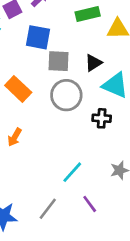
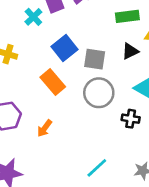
blue square: (38, 37) -> (64, 48), moved, turned 35
black triangle: (93, 63) -> (130, 51), moved

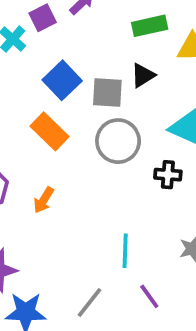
black triangle: (130, 51) -> (143, 75), moved
cyan line: (97, 168) -> (125, 251), turned -40

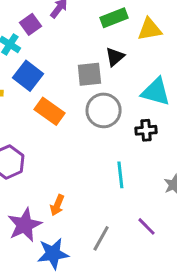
blue square: (62, 80) -> (28, 76), moved
orange arrow: (44, 200) -> (57, 205), moved
cyan line: (125, 251) -> (120, 175), moved

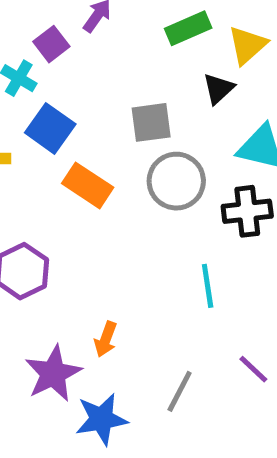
yellow triangle: (150, 29) -> (247, 45), turned -30
black triangle: (115, 57) -> (218, 89), moved
black cross: (146, 130) -> (247, 211), size x1.4

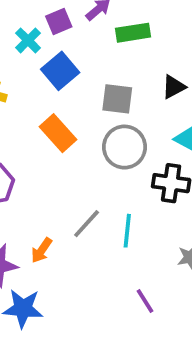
green rectangle: (188, 28) -> (133, 33), moved
blue square: (50, 128) -> (60, 71), moved
gray line: (180, 391) -> (87, 224), moved

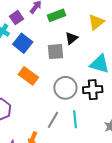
black triangle: (174, 87) -> (71, 38), moved
gray circle: (124, 147) -> (65, 88), moved

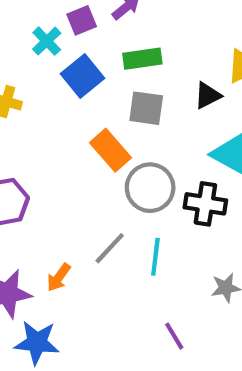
green rectangle: (57, 15) -> (142, 59), moved
black triangle: (71, 38) -> (208, 95), moved
orange rectangle: (28, 76) -> (110, 150), moved

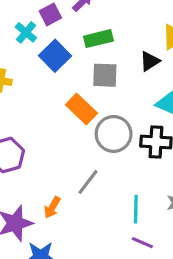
cyan line: (155, 257) -> (136, 209), moved
purple line: (174, 336) -> (142, 243), turned -30

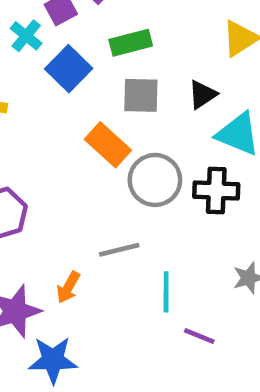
black triangle: (150, 61) -> (202, 94), moved
gray line: (88, 182) -> (119, 250), turned 40
cyan line: (136, 209) -> (166, 292), moved

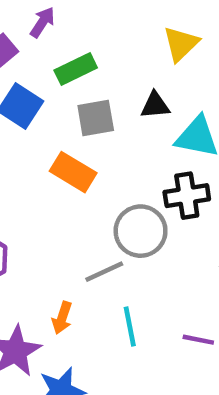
black triangle: (202, 94) -> (155, 105), turned 40
gray circle: (155, 180) -> (141, 231), moved
cyan line: (166, 292) -> (130, 327), moved

